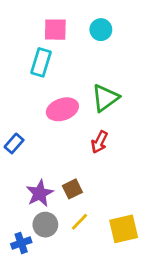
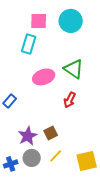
cyan circle: (101, 30) -> (71, 21), size x1.5
green triangle: (105, 98) -> (74, 69), turned -50
blue cross: (21, 243) -> (11, 164), moved

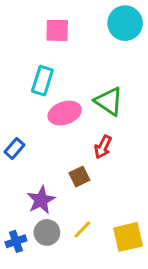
cyan circle: (71, 21) -> (125, 23), moved
cyan rectangle: (29, 44) -> (42, 81), moved
brown square: (51, 133) -> (79, 176), moved

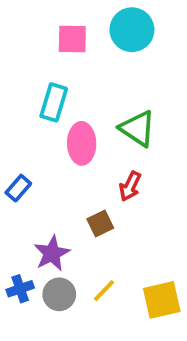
cyan circle: (125, 23) -> (132, 30), moved
pink ellipse: (65, 113) -> (82, 143), turned -72
blue cross: (16, 241) -> (20, 289), moved

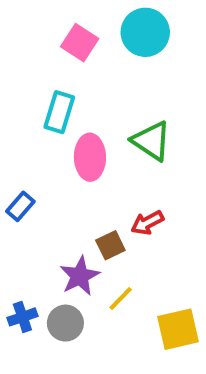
pink square: (72, 39) -> (80, 43), turned 32
red arrow: (130, 186) -> (147, 223), moved, turned 36
purple star: (52, 253) -> (80, 276), moved
yellow line: (104, 291) -> (121, 298), moved

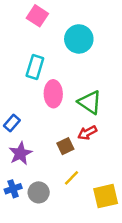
cyan circle: (145, 32) -> (79, 39), moved
pink square: (80, 43) -> (37, 16), moved
green triangle: (151, 141) -> (90, 102), moved
purple star: (80, 276) -> (20, 153), moved

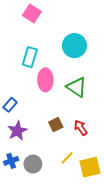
cyan circle: (79, 39) -> (74, 46), moved
red arrow: (87, 133) -> (81, 128), moved, turned 84
yellow line: (72, 178) -> (67, 158), moved

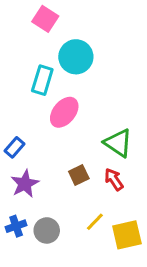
cyan circle: (74, 46) -> (76, 57), moved
pink ellipse: (45, 80) -> (64, 112), turned 40
green triangle: (77, 87) -> (118, 143), moved

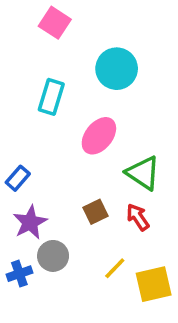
cyan circle: (76, 57) -> (117, 69), moved
pink ellipse: (64, 112) -> (99, 136), moved
gray circle: (47, 230) -> (53, 256), moved

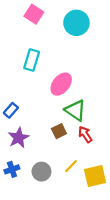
cyan circle: (117, 69) -> (76, 23), moved
green triangle: (143, 173) -> (75, 110), moved
gray circle: (53, 256) -> (41, 172), moved

